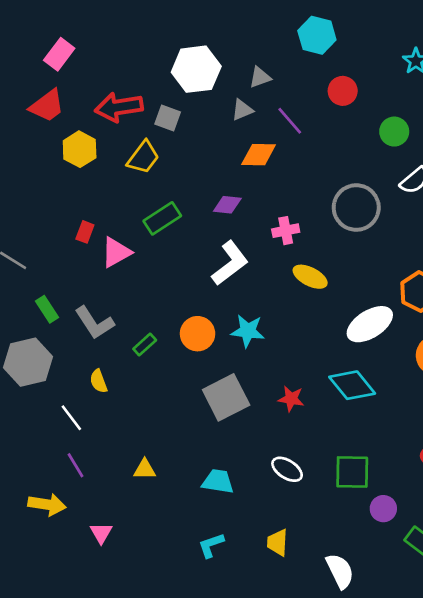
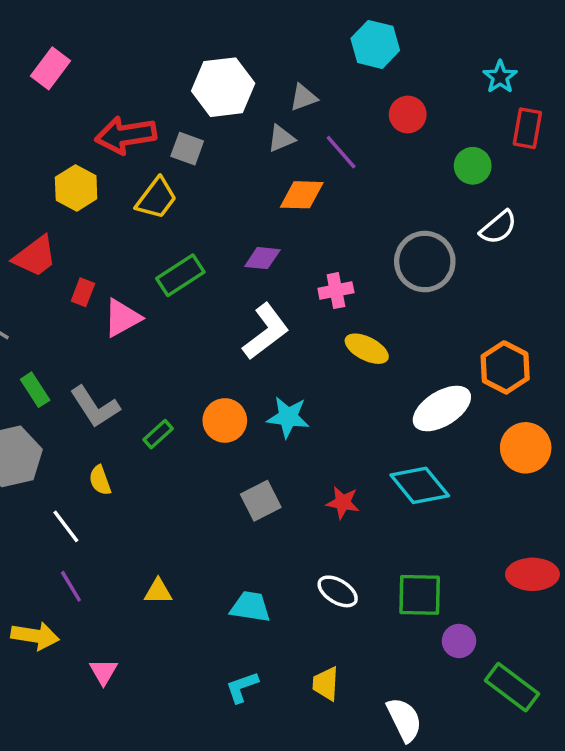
red trapezoid: (47, 106) -> (35, 256), moved
gray square: (226, 397) -> (261, 501), size x0.7

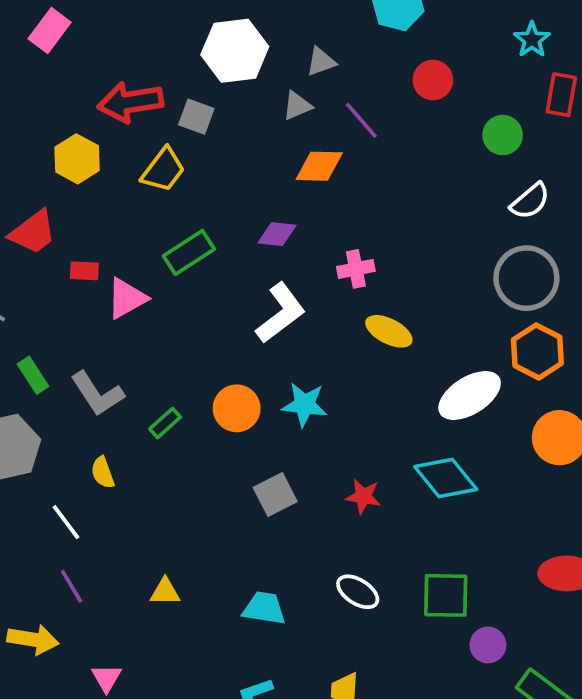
gray circle: (425, 262) -> (526, 278), moved
red rectangle: (83, 292) -> (84, 271), turned 72

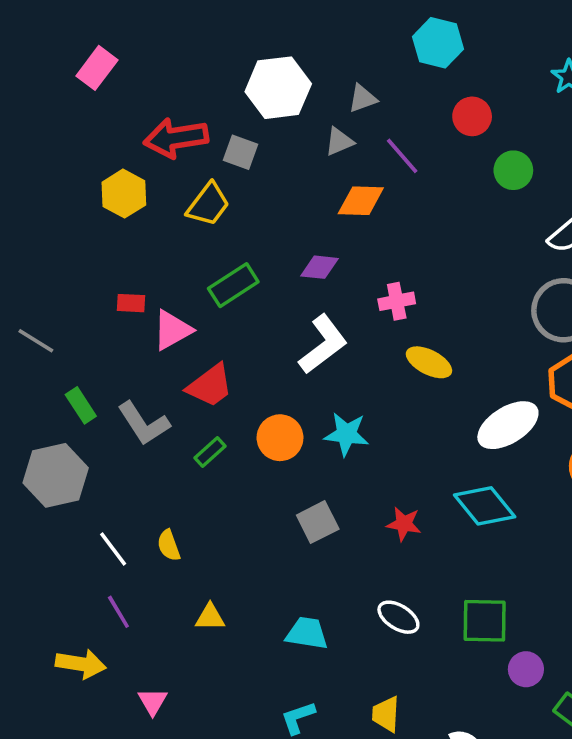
green circle: (503, 135) -> (513, 170), moved
red trapezoid: (33, 232) -> (210, 386), moved
yellow semicircle: (103, 473) -> (169, 545), moved

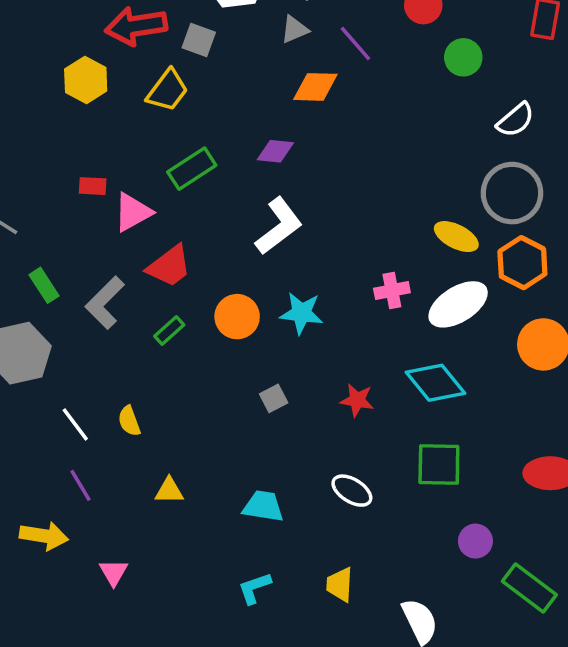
pink cross: (397, 301) -> (392, 290), moved
yellow ellipse: (429, 362) -> (456, 237), moved
gray L-shape: (144, 423) -> (105, 303), turned 78
gray square: (318, 522) -> (274, 398), size x0.7
green square: (485, 621) -> (439, 464), moved

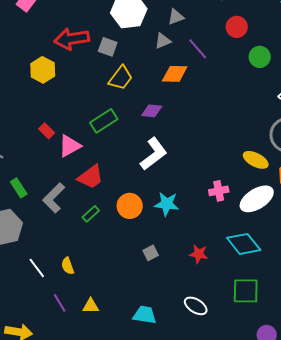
yellow trapezoid: (167, 90) -> (121, 78), moved
red rectangle: (93, 186) -> (47, 131), turned 42
purple line: (80, 485) -> (60, 303), moved

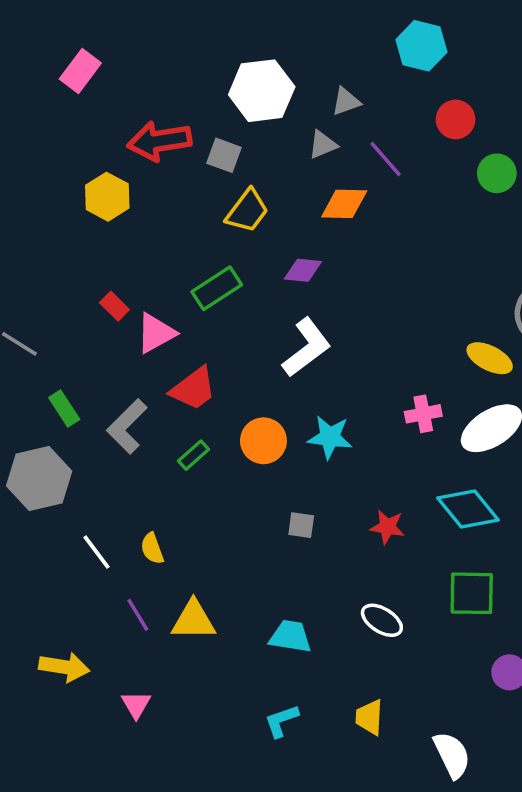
gray square: (151, 253) -> (301, 525), turned 35
yellow triangle: (91, 306) -> (193, 620), size x1.5

